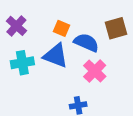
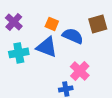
pink cross: (95, 71) -> (80, 71), moved

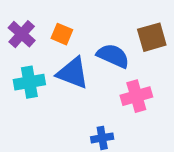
orange square: (52, 24) -> (62, 34), moved
pink cross: (80, 71) -> (136, 96), moved, turned 30

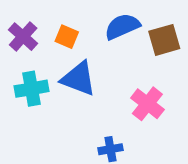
blue semicircle: (113, 56) -> (122, 27), moved, turned -48
pink cross: (136, 96) -> (147, 104), turned -36

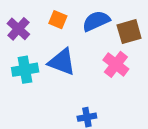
orange square: (67, 37) -> (58, 20), moved
pink cross: (147, 104) -> (116, 64), moved

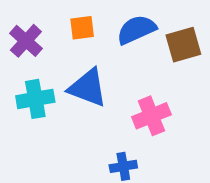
orange square: (58, 20) -> (82, 28), turned -30
pink cross: (116, 64) -> (151, 116), moved, turned 30

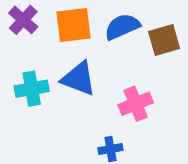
orange square: (82, 28) -> (74, 25), size x1.6
purple cross: (26, 41) -> (23, 20), moved

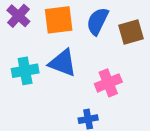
blue semicircle: (122, 27) -> (98, 21), turned -40

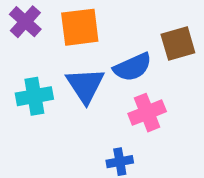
blue semicircle: (98, 21) -> (133, 67), moved, turned -140
blue triangle: (63, 63) -> (85, 85), turned 36

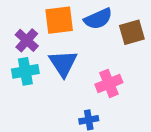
purple cross: (25, 22) -> (27, 40), moved
blue semicircle: (133, 67) -> (98, 19), moved

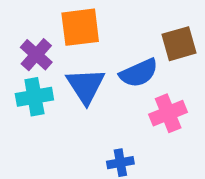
blue semicircle: (98, 19) -> (139, 73), moved
pink cross: (109, 83) -> (168, 113), moved

